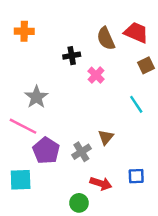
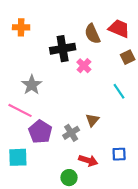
black cross: (72, 56) -> (63, 49), size x1.6

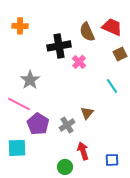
blue square: (119, 154) -> (112, 160), moved
red arrow: (88, 160) -> (83, 151), turned -126

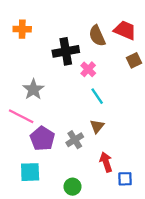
cyan line: (112, 86) -> (97, 96), moved
cyan square: (17, 148) -> (30, 172), moved
red arrow: (83, 151) -> (106, 162), moved

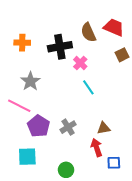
orange cross: (22, 29) -> (22, 43), moved
brown triangle: (97, 126) -> (104, 128), moved, turned 40

